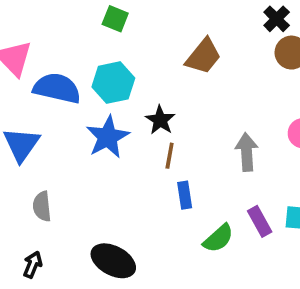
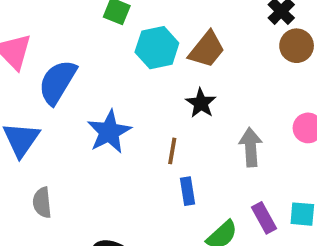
cyan hexagon: (113, 83) -> (157, 48), moved
blue semicircle: (57, 88) -> (57, 82), turned -72
black star: (160, 120) -> (201, 103), moved

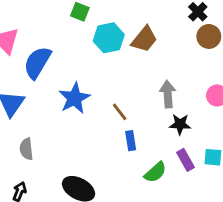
black star: (201, 103) -> (180, 124), moved, turned -30
gray arrow: (251, 147) -> (168, 94), moved
brown line: (172, 151) -> (120, 112), turned -48

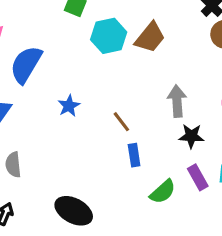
blue star: (74, 98) -> (69, 106), size x0.6

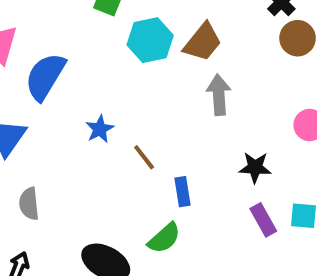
gray arrow: (177, 101) -> (219, 95), moved
brown line: (121, 122) -> (144, 157), moved
green semicircle: (163, 192) -> (164, 238), moved

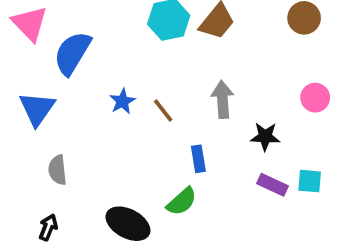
gray arrow: (219, 95) -> (222, 99), moved
brown line: (144, 157) -> (163, 111), moved
purple rectangle: (263, 220) -> (273, 185), turned -36

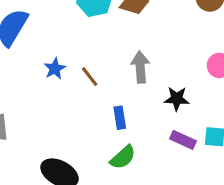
green semicircle: (182, 201) -> (123, 157), moved

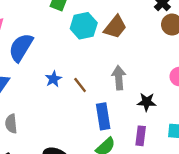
blue rectangle: (120, 118) -> (103, 116), size x1.5
purple rectangle: (183, 140) -> (141, 136), moved, turned 72

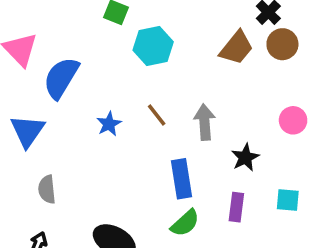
brown trapezoid: (115, 27) -> (236, 48), moved
brown line: (80, 85) -> (157, 115), moved
black star: (147, 102) -> (245, 158), turned -30

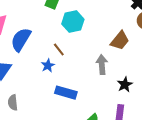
brown trapezoid: (236, 48) -> (120, 41), moved
brown line: (157, 115) -> (59, 50), moved
blue rectangle: (181, 179) -> (66, 93), moved, turned -65

